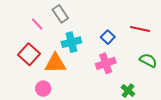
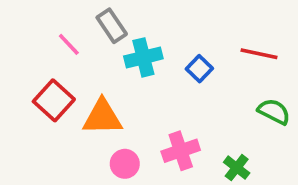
cyan cross: (71, 42) -> (143, 57), moved
pink cross: (106, 63) -> (181, 151), moved
pink circle: (43, 89) -> (125, 164), moved

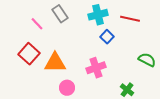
red line: (259, 54) -> (130, 19), moved
cyan cross: (143, 57) -> (98, 15), moved
pink cross: (181, 151) -> (96, 68), moved

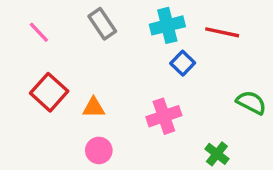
pink line: (37, 24) -> (39, 32), moved
orange triangle: (55, 63) -> (94, 108), size x0.6
pink circle: (67, 88) -> (99, 150), moved

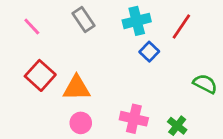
red line: (222, 32) -> (181, 26), turned -68
orange triangle: (94, 108) -> (77, 88), size x1.5
pink cross: (164, 116) -> (134, 119), moved, turned 32

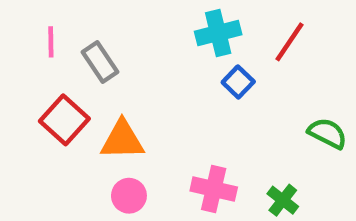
gray rectangle: (84, 19) -> (100, 62), moved
pink line: (32, 26) -> (51, 42), turned 42

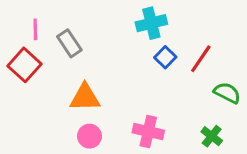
red line: (289, 42) -> (201, 59), moved
red square: (64, 120) -> (24, 65), moved
green cross: (283, 200) -> (212, 136), moved

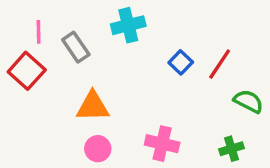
cyan cross: (151, 23) -> (128, 25), moved
green cross: (212, 136) -> (231, 149), turned 35

